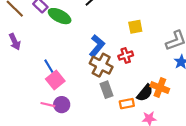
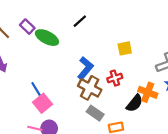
orange cross: (160, 88) -> (148, 92), moved
gray rectangle: (106, 90) -> (95, 113), turned -35
black semicircle: (145, 93) -> (135, 103), moved

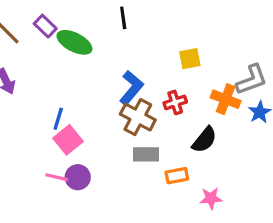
black line: (80, 21) -> (123, 18), turned -56
blue line: (36, 89) -> (58, 119), turned 48
orange cross: (148, 92) -> (226, 99), moved
gray rectangle: (95, 113) -> (146, 154), turned -35

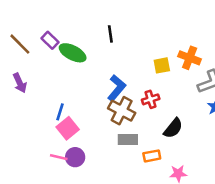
orange cross: (226, 99) -> (190, 58), moved

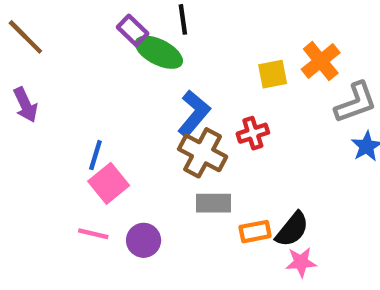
purple rectangle: (50, 40) -> (133, 30), moved
green ellipse: (73, 53) -> (159, 52), moved
orange cross: (190, 58) -> (321, 61), turned 30
black semicircle: (173, 128) -> (292, 229), moved
purple circle: (75, 157) -> (144, 240), moved

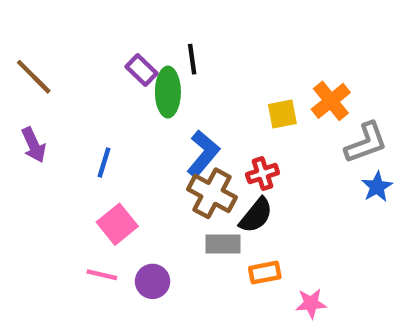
green ellipse: (159, 52) -> (168, 92), turned 63
blue line: (95, 155) -> (104, 163), moved
black semicircle: (292, 229) -> (256, 215), moved

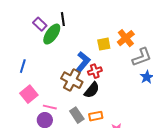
green ellipse: (168, 92) -> (52, 34), turned 35
blue L-shape: (203, 154) -> (83, 62), moved
gray rectangle: (223, 244) -> (77, 115), moved, turned 56
pink line: (102, 275) -> (50, 107), moved

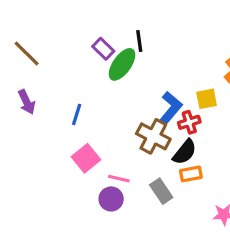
yellow square: (104, 44) -> (207, 99), moved
orange rectangle: (96, 116) -> (191, 174), moved

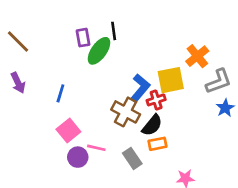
purple rectangle: (103, 49) -> (83, 38), turned 36
yellow square: (207, 99) -> (171, 80), size x1.5
purple circle: (111, 199) -> (78, 157), moved

